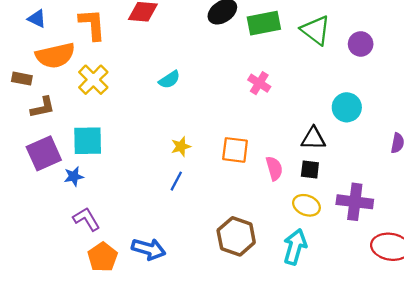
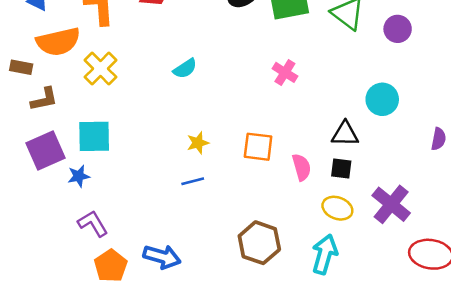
blue line: (176, 181) -> (193, 181), turned 48
purple cross: (355, 202) -> (391, 204), turned 32

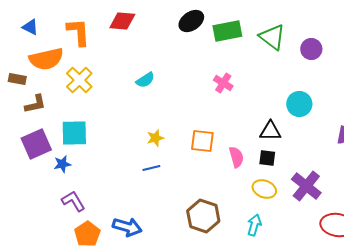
cyan arrow: (325, 254) -> (254, 225), size x0.7

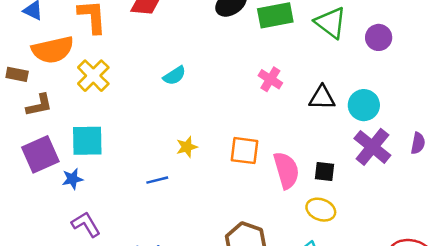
black triangle: (270, 131) -> (322, 98), moved
pink semicircle: (236, 157) -> (286, 170), size x1.4
blue line: (151, 168) -> (157, 180), moved
purple cross: (306, 186) -> (372, 147), moved

